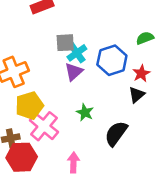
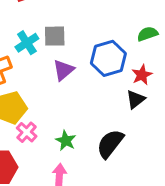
cyan cross: (77, 53) -> (27, 43), moved
green star: (85, 112) -> (66, 141), moved
pink cross: (44, 126) -> (27, 132), size x0.6

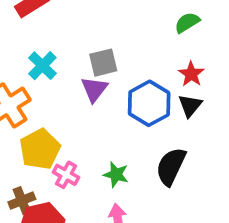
gray square: (55, 36) -> (103, 63), moved
blue hexagon: (108, 58) -> (149, 103), moved

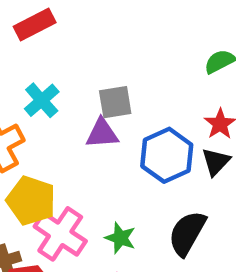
purple triangle: (94, 89) -> (102, 133), turned 44
yellow pentagon: (40, 149) -> (31, 201), turned -30
pink cross: (66, 175) -> (60, 234), size x1.6

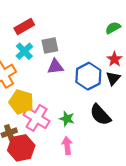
red rectangle: (35, 25) -> (24, 27), moved
gray square: (115, 102) -> (50, 46), moved
black semicircle: (187, 233) -> (100, 115), turned -70

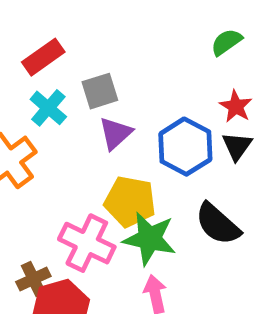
purple triangle: (55, 67) -> (115, 133), turned -30
yellow pentagon: (21, 102) -> (130, 202), moved
green star: (67, 119) -> (149, 239), size x1.6

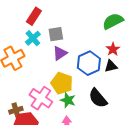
green semicircle: (226, 42) -> (113, 21), size x1.5
red rectangle: (43, 57) -> (34, 16), turned -30
black triangle: (237, 146) -> (111, 66), turned 32
green star: (149, 239) -> (68, 100), size x0.7

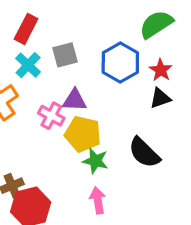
purple triangle: (60, 53) -> (75, 100), moved, turned 42
blue hexagon: (89, 63) -> (120, 63), moved
pink cross: (41, 98) -> (51, 116), moved, size x0.7

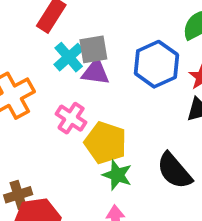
cyan cross: (28, 65) -> (69, 57), moved
purple triangle: (75, 100) -> (95, 72), moved

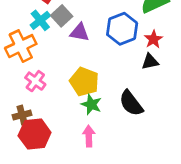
gray square: (93, 49) -> (62, 16), moved, turned -36
cyan cross: (69, 57) -> (40, 20), moved
pink cross: (71, 118) -> (35, 81), moved

